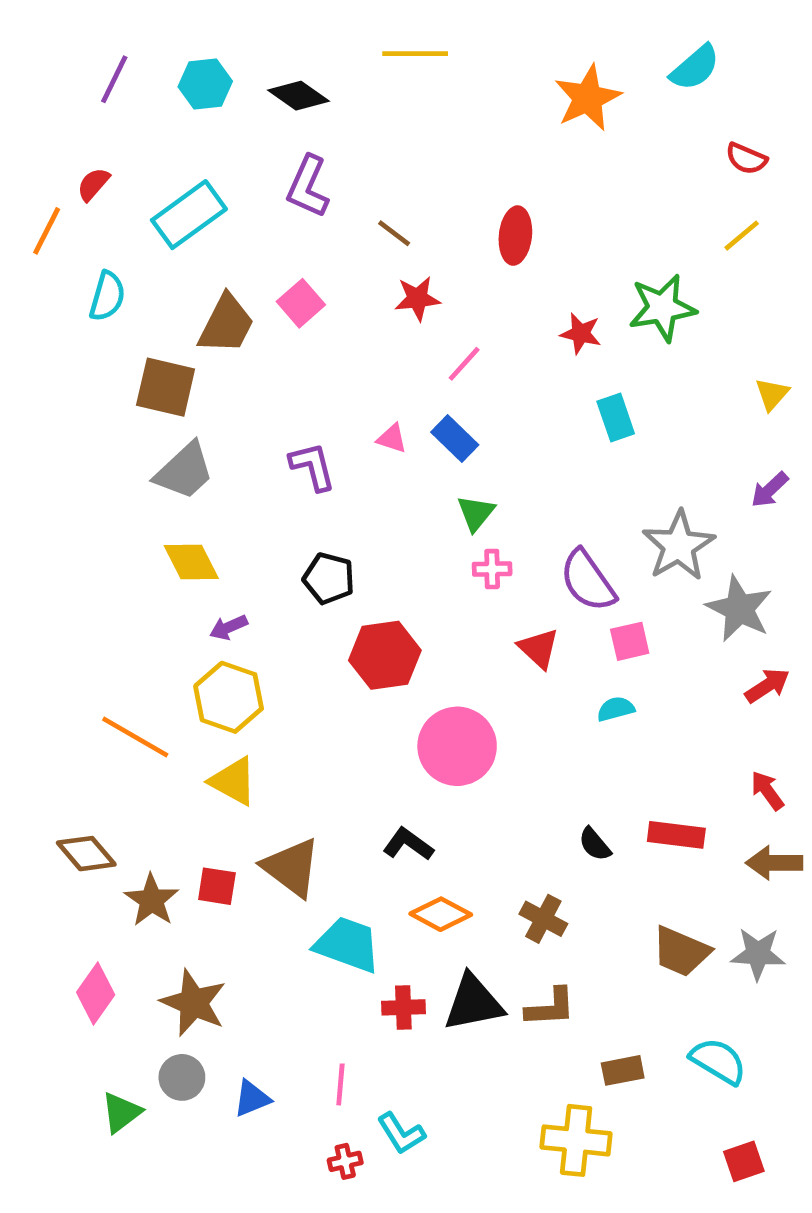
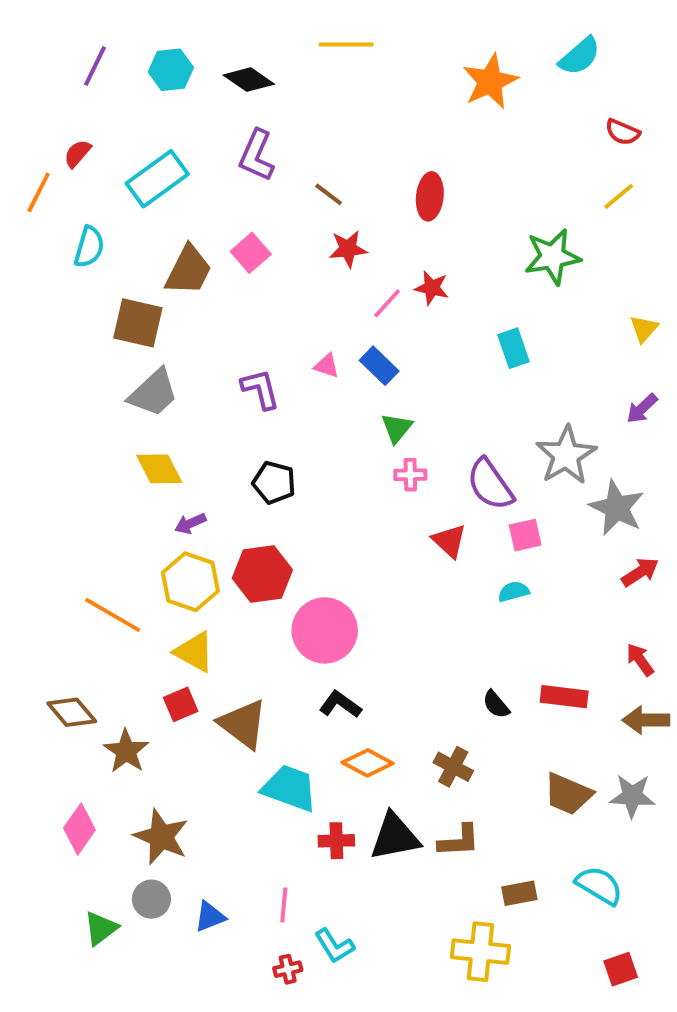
red star: (581, 333) -> (432, 288), moved
red hexagon: (385, 655) -> (262, 574), moved
pink circle: (457, 746) -> (325, 630), moved
red square: (217, 886) -> (181, 704), moved, turned -32

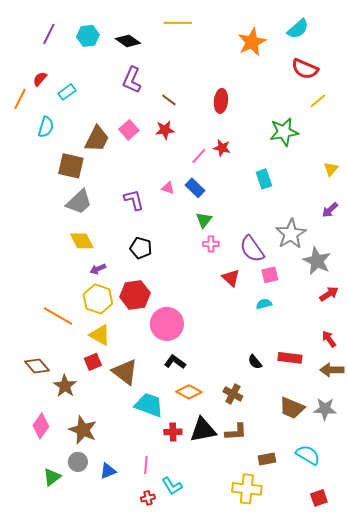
red semicircle: (623, 132) -> (305, 69), moved, size x1.5
cyan rectangle: (157, 179) -> (67, 92), moved, size x0.6
red star: (348, 249) -> (165, 130), moved

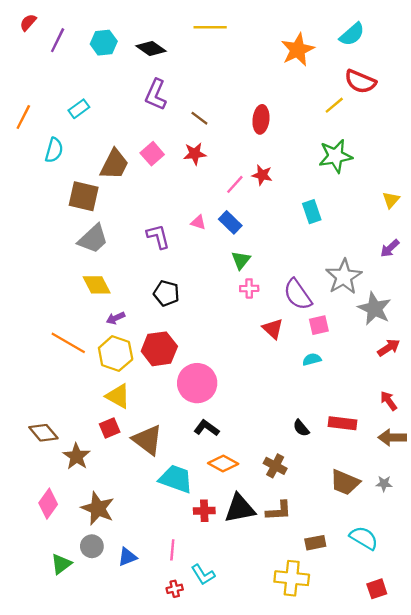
red semicircle: (40, 79) -> (28, 22), moved
yellow line: (318, 101) -> (334, 105), moved
orange line: (58, 316) -> (68, 343), moved
gray star: (325, 409) -> (384, 484), size x0.6

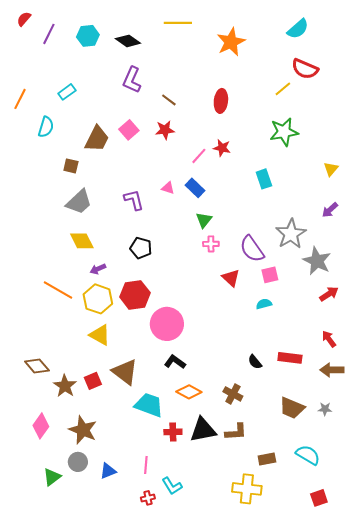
orange star: (298, 50) -> (231, 42), moved
brown square: (84, 196) -> (71, 166), size x0.6
red square: (110, 428) -> (93, 381), moved

